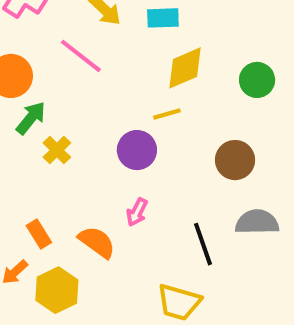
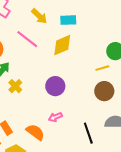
yellow diamond: (185, 68) -> (62, 45), moved
yellow line: (167, 114) -> (102, 68), moved
pink arrow: (137, 212) -> (55, 117), turned 40

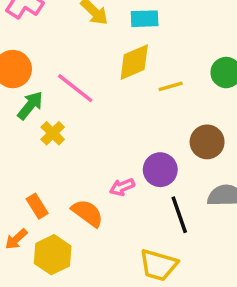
pink line: (27, 39) -> (75, 88), moved
yellow line: (102, 68) -> (171, 86), moved
purple circle: (55, 86) -> (160, 170), moved

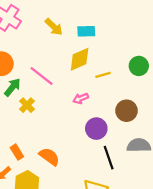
pink arrow: (122, 187) -> (81, 98), moved

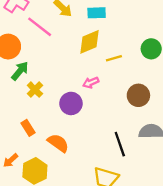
pink line: (42, 76) -> (40, 27), moved
purple circle: (96, 129) -> (71, 103), moved
orange rectangle: (17, 152) -> (28, 128), moved

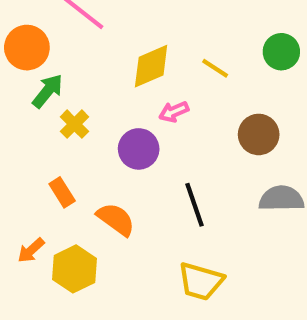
yellow diamond: (90, 42) -> (151, 66), moved
yellow line: (114, 58) -> (215, 68), turned 49
black line: (120, 144) -> (194, 205), moved

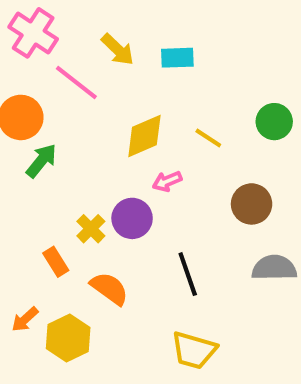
yellow cross: (74, 124) -> (91, 229), moved

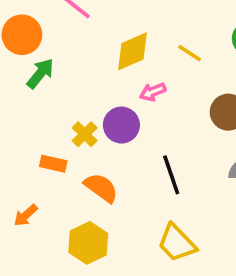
orange rectangle: (56, 262) -> (53, 164), turned -45
yellow hexagon: (68, 338) -> (88, 243), moved
yellow trapezoid: (194, 350) -> (177, 243), turned 30

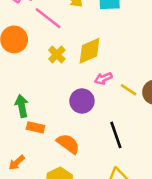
yellow line: (190, 53) -> (128, 90), moved
green arrow: (40, 73) -> (22, 106), moved, turned -50
yellow cross: (85, 134) -> (57, 55), moved

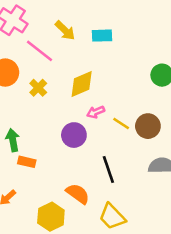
yellow cross: (57, 55) -> (38, 88), moved
orange semicircle: (68, 144) -> (78, 194), moved

